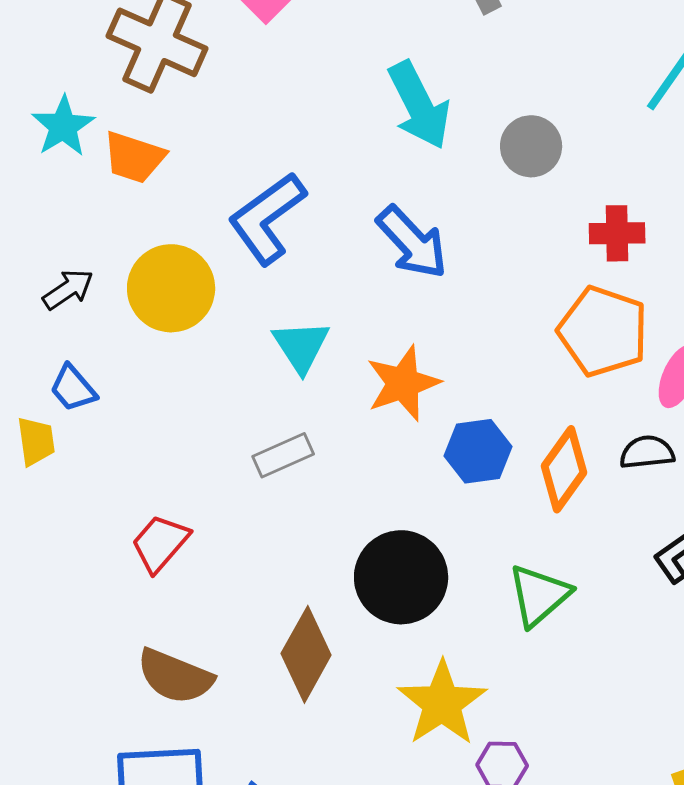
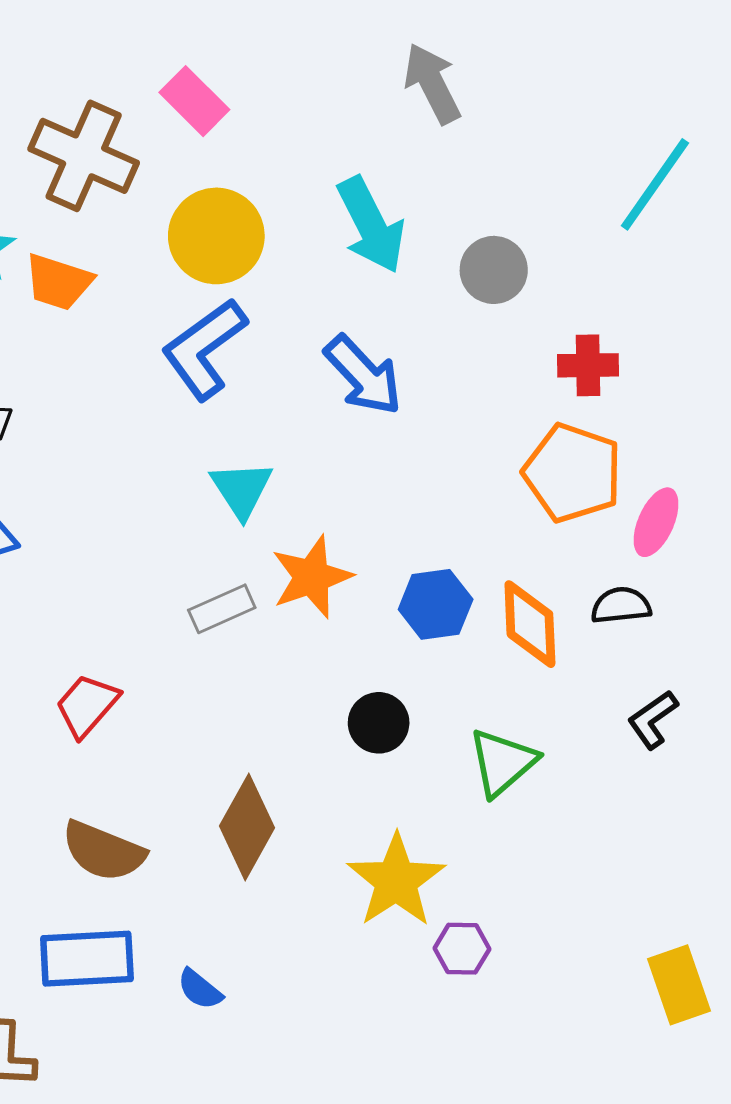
yellow circle: (171, 288) -> (216, 236), moved
orange star: (403, 383) -> (312, 577), moved
orange diamond: (564, 469) -> (530, 624), turned -38
black circle: (401, 577) -> (379, 723), moved, size x0.6

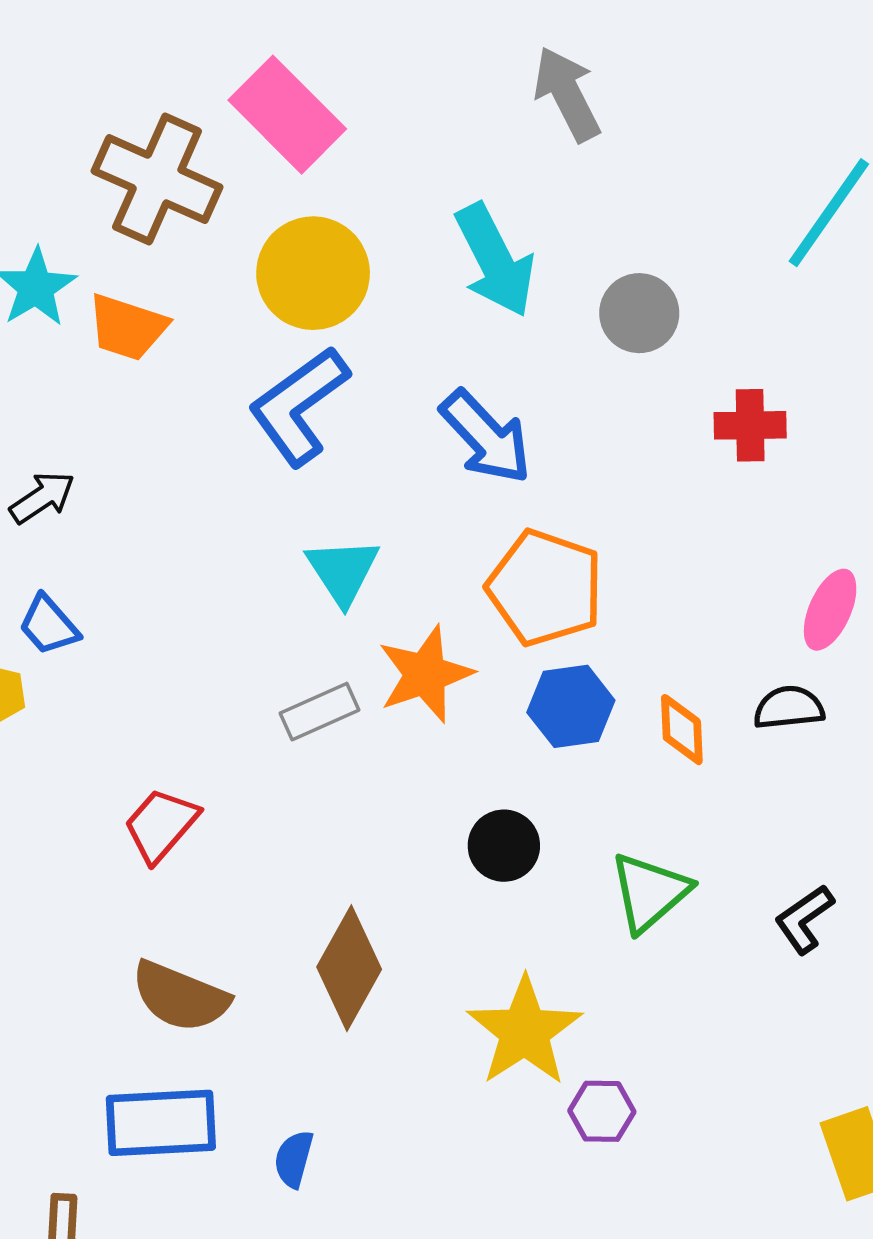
pink rectangle: (194, 101) -> (287, 115), size x1.4
orange pentagon: (573, 473) -> (545, 588), moved
orange diamond: (530, 624) -> (682, 730), size x0.7
black L-shape: (653, 720) -> (804, 919), moved
blue semicircle: (200, 989) -> (294, 1159), turned 66

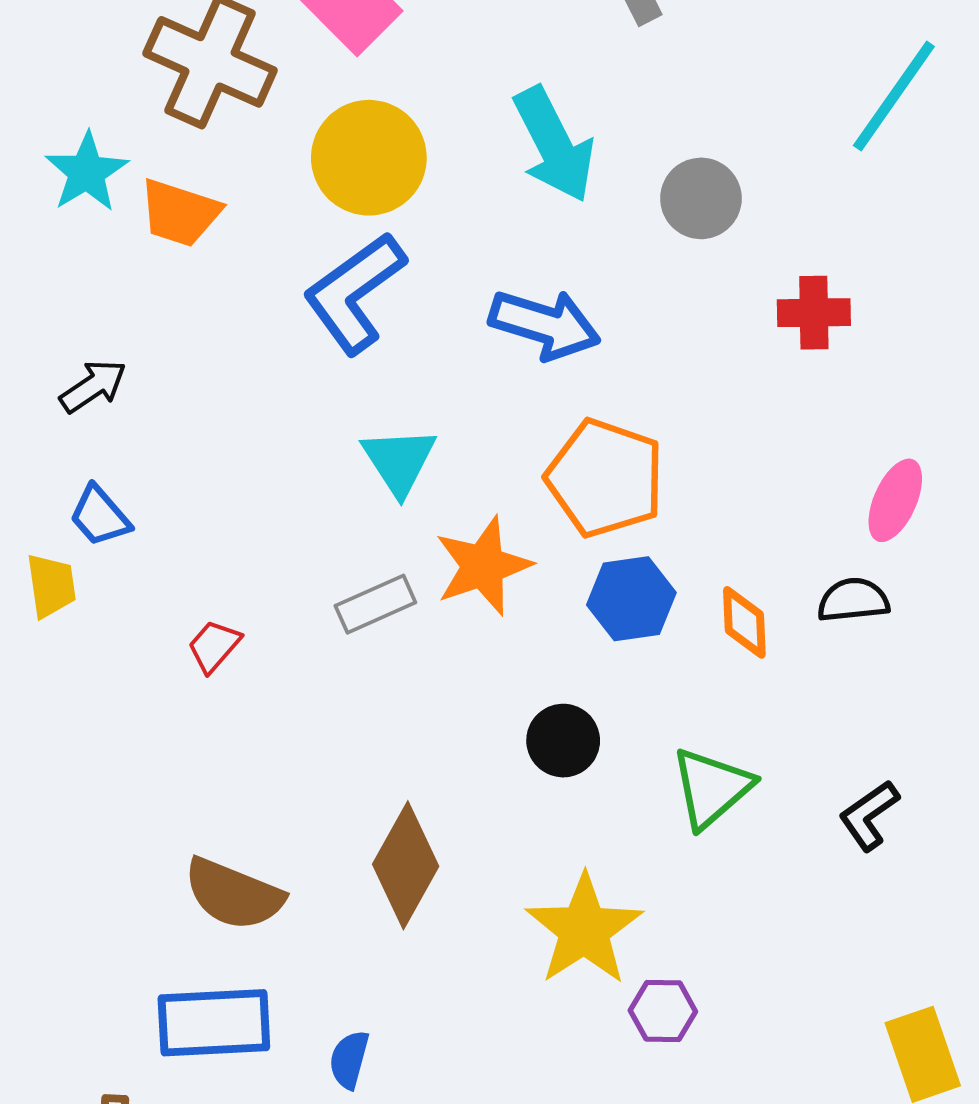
blue arrow: (486, 437) -> (545, 324), turned -30
red trapezoid: (161, 825) -> (214, 646), moved, size x0.7

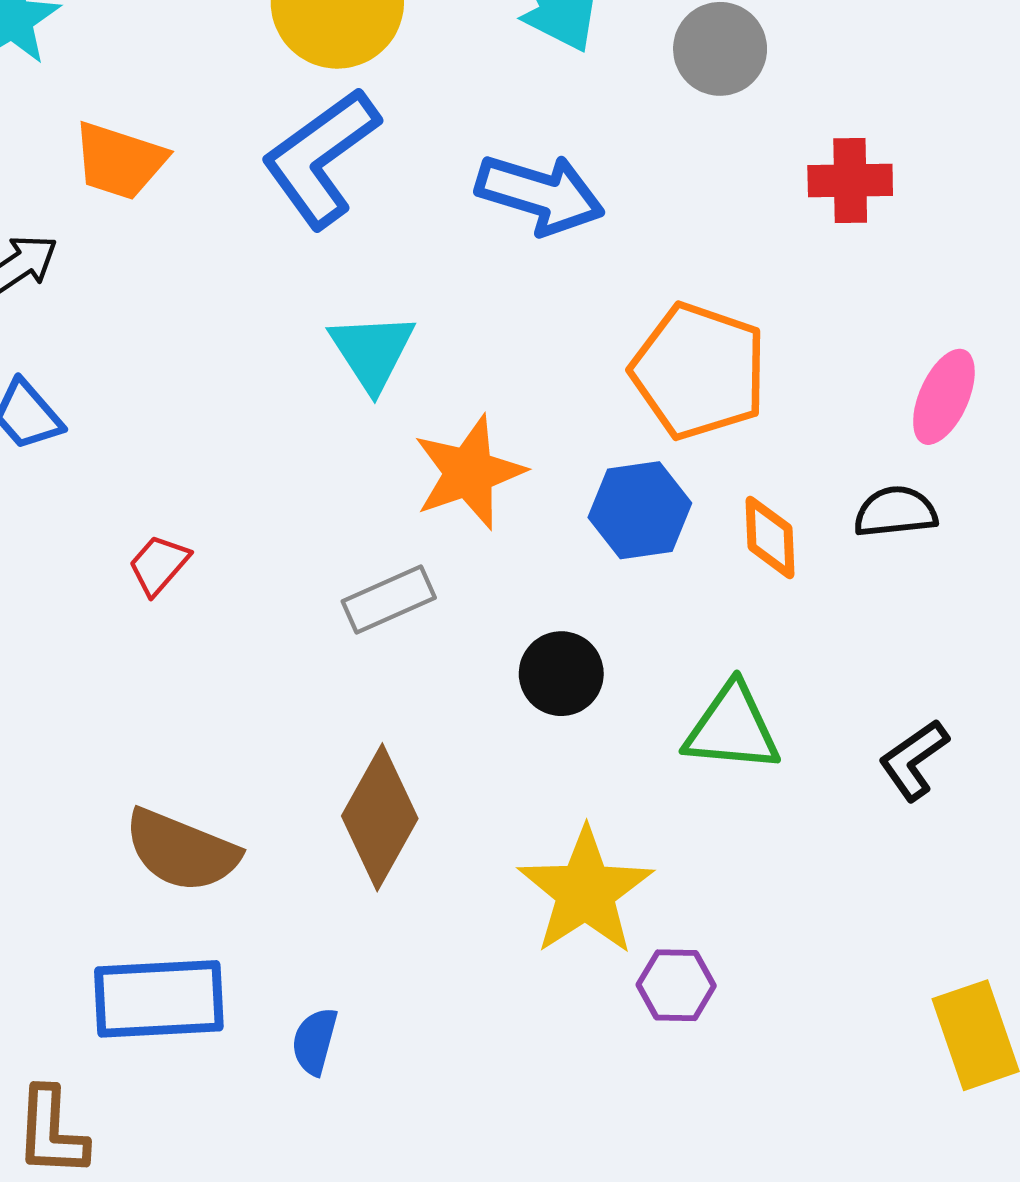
orange trapezoid: (180, 213) -> (120, 161), moved
orange pentagon: (605, 478) -> (699, 371), moved
gray rectangle: (375, 604) -> (389, 600), moved
green triangle: (711, 788) -> (732, 728), turned 46

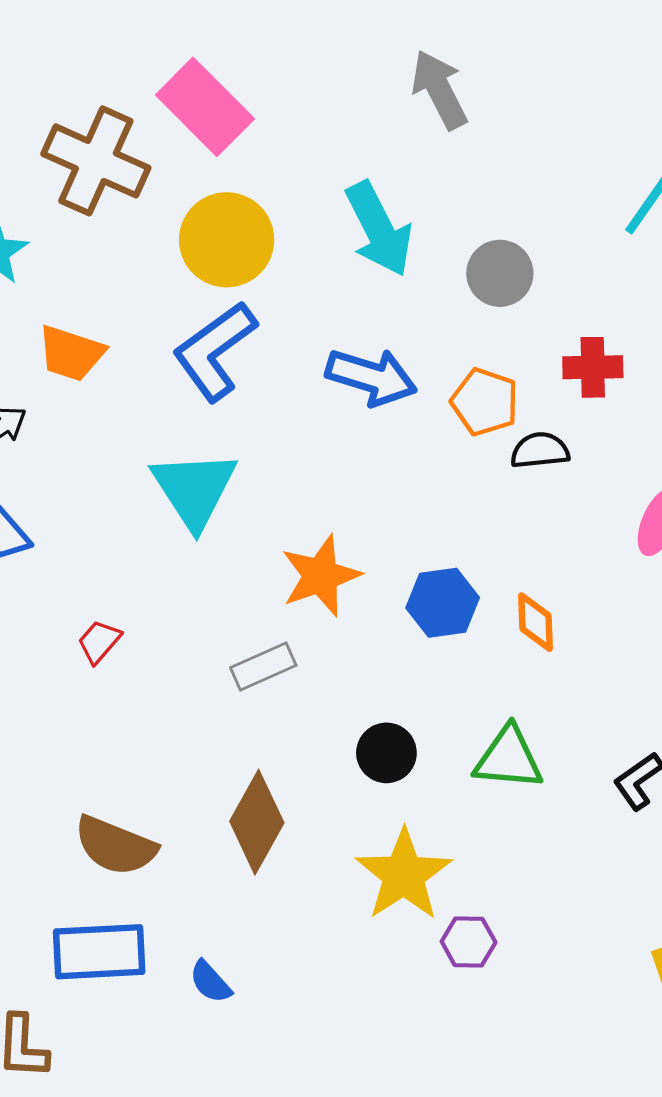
cyan triangle: (372, 351) -> (194, 489), moved, size x1.4
orange pentagon: (699, 371) -> (485, 402), moved, size x0.7
black semicircle: (896, 512) -> (540, 450), moved
black circle: (561, 674) -> (386, 753), moved
blue semicircle: (315, 1041) -> (210, 982), turned -57

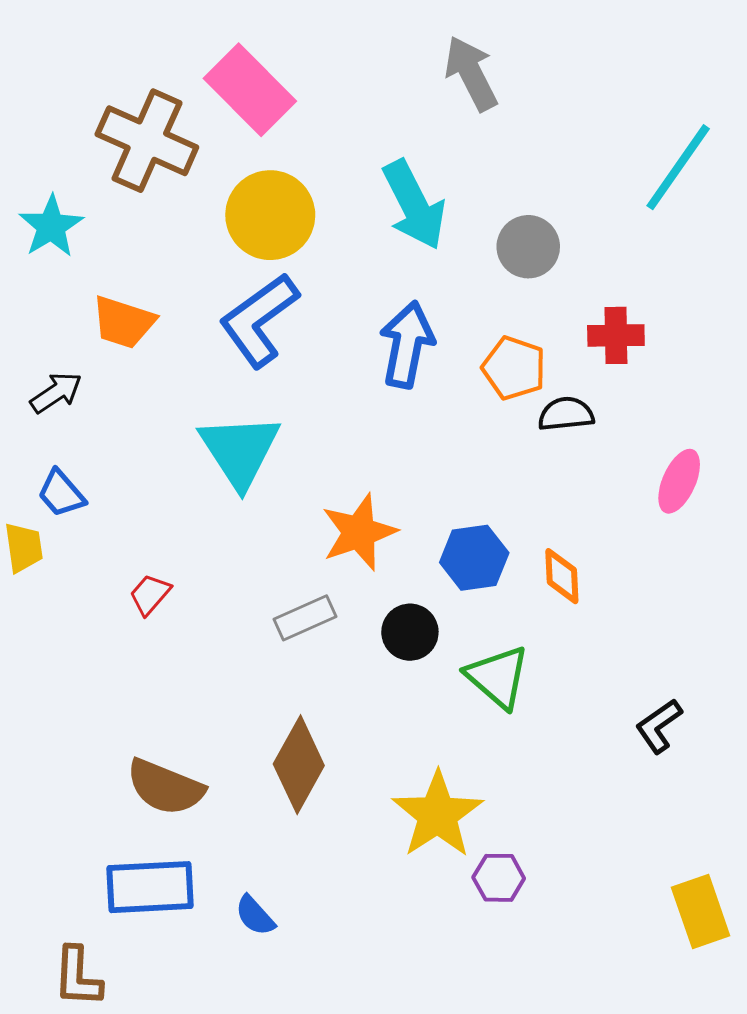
blue arrow: (371, 377) -> (407, 345), turned -96
black circle: (386, 753) -> (410, 632), moved
green triangle: (509, 758) -> (498, 677), moved, turned 36

